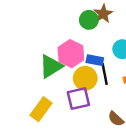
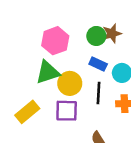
pink hexagon: (71, 54) -> (55, 41), moved
blue rectangle: (95, 60) -> (98, 64), moved
yellow circle: (85, 78) -> (70, 83), moved

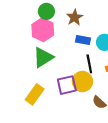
brown star: (112, 33) -> (75, 17), moved
green circle: (96, 36) -> (46, 11), moved
yellow circle: (70, 83) -> (82, 82), moved

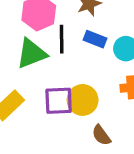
black line: (89, 64) -> (62, 39), moved

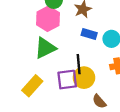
black line: (62, 39) -> (79, 64), moved

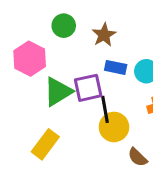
pink hexagon: (48, 19) -> (30, 59), moved
purple square: (67, 80) -> (88, 88), moved

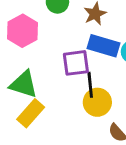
blue rectangle: (116, 67) -> (104, 46), size x1.5
green triangle: (58, 92) -> (24, 84), moved, turned 44

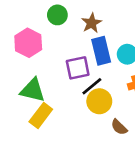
blue rectangle: (104, 46) -> (101, 51), turned 64
black line: (90, 85) -> (92, 86), turned 60

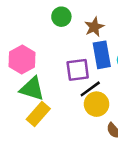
pink hexagon: (28, 43) -> (22, 60), moved

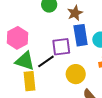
black line: (90, 89) -> (46, 61), moved
yellow rectangle: (38, 114) -> (30, 81), turned -48

